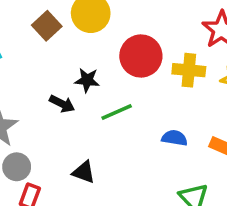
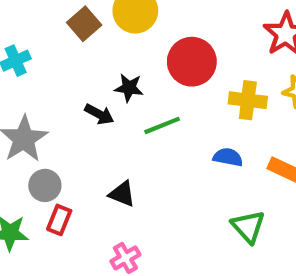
yellow cross: (189, 70) -> (248, 100), moved

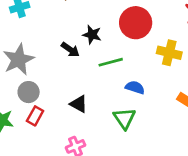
blue semicircle: (228, 157) -> (135, 87), moved
green triangle: (248, 227) -> (124, 118), moved

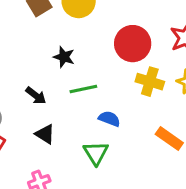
red circle: (136, 23) -> (133, 44), moved
black arrow: (70, 50) -> (36, 96), moved

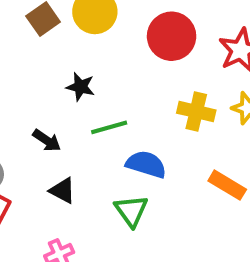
red circle: (133, 44) -> (172, 36), moved
blue semicircle: (109, 119) -> (146, 164), size x1.4

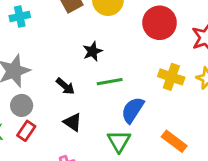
black star: (80, 87) -> (93, 51), turned 30
blue semicircle: (146, 164) -> (133, 110), turned -80
orange rectangle: (227, 185) -> (174, 141), moved

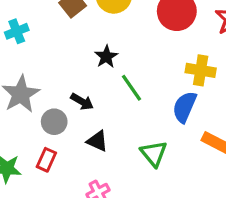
green line: (110, 82) -> (131, 88), turned 75
gray circle: (22, 105) -> (54, 122), moved
blue semicircle: (133, 110) -> (185, 107), moved

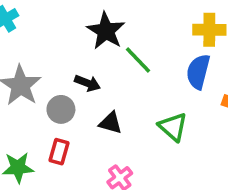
black star: (106, 57) -> (106, 31), size x1.5

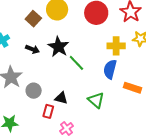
black arrow: (87, 83) -> (32, 49), moved
red rectangle: (59, 152) -> (48, 111), moved

